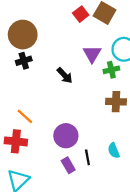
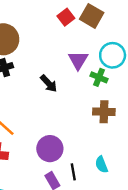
green cross: (111, 70) -> (99, 77), turned 35

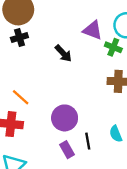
purple triangle: (78, 60) -> (93, 30), turned -40

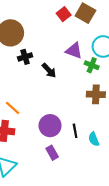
black cross: (19, 37) -> (25, 57), moved
black line: (88, 141) -> (75, 131), moved

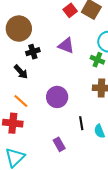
purple triangle: (74, 51) -> (66, 46), moved
black arrow: (49, 70) -> (21, 72), moved
purple circle: (50, 126) -> (57, 97), moved

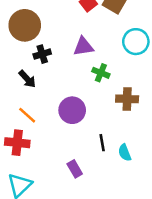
purple triangle: (66, 46) -> (83, 47), turned -30
green cross: (97, 60) -> (101, 73), moved

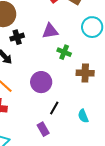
black line: (102, 143) -> (54, 108), moved, turned 40

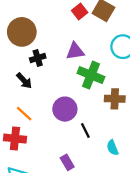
green cross: (64, 52) -> (91, 75), size x1.6
black line: (54, 108) -> (85, 131), moved, turned -56

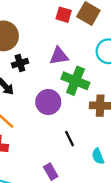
red square: (80, 12) -> (64, 15), turned -35
purple circle: (65, 109) -> (48, 102), moved

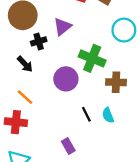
purple triangle: (59, 56) -> (63, 27), moved, turned -30
cyan semicircle: (98, 156) -> (108, 115), moved

